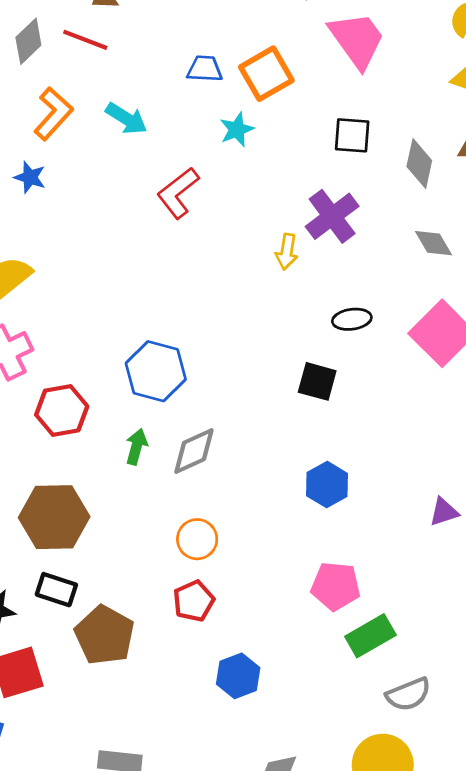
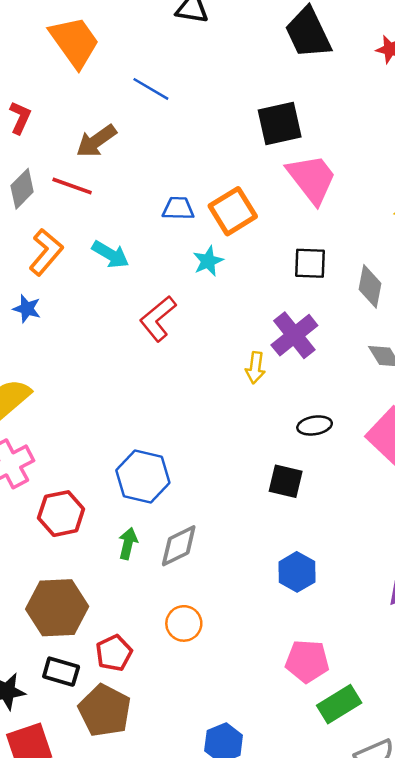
red pentagon: (194, 601) -> (114, 653), moved

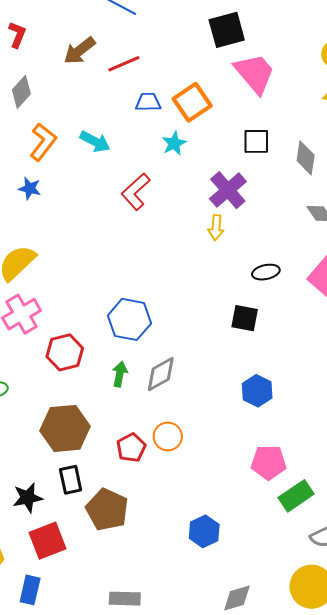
red line: (72, 186) -> (124, 64), moved, turned -40
purple cross: (294, 335) -> (228, 190), moved
red pentagon: (114, 653) -> (131, 448), moved
black rectangle: (61, 672) -> (71, 480), turned 64

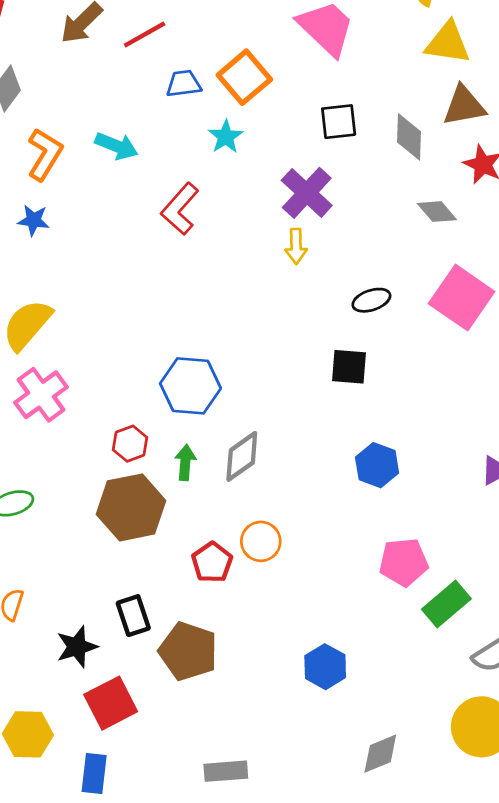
red hexagon: (65, 352) -> (130, 444), moved, size x0.7
brown hexagon: (65, 428) -> (131, 507), moved

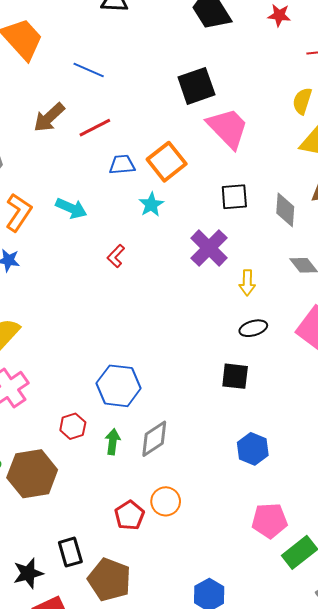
red L-shape: (180, 209) -> (116, 256), size x0.6
yellow arrow: (296, 246) -> (247, 283), moved
brown hexagon: (131, 507) -> (32, 474), moved

